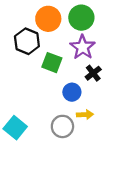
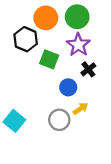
yellow arrow: (85, 115) -> (81, 109), turned -32

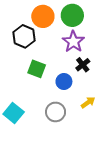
green square: (49, 59) -> (37, 69), moved
yellow arrow: (81, 109) -> (88, 102), moved

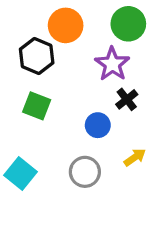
green circle: (72, 15) -> (128, 24), moved
green square: (37, 69) -> (37, 106), moved

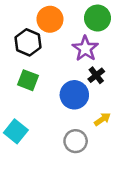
blue circle: (98, 125) -> (74, 95), size x1.5
gray circle: (85, 172) -> (76, 141), moved

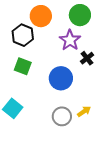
black cross: (96, 75) -> (87, 58), moved
yellow arrow: (102, 119) -> (84, 111), moved

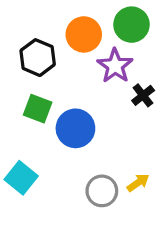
orange circle: (41, 16) -> (84, 34), moved
blue circle: (61, 78) -> (75, 128), moved

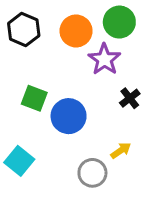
black hexagon: (38, 58) -> (24, 29), moved
black cross: (143, 95) -> (130, 98), moved
yellow arrow: (138, 183) -> (121, 150), moved

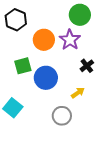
orange circle: (76, 31) -> (44, 40), moved
green square: (34, 98) -> (23, 66), turned -36
yellow arrow: (121, 150) -> (78, 93), moved

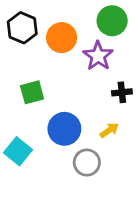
orange circle: (44, 40) -> (62, 38), moved
black cross: (87, 66) -> (122, 92), turned 32
blue circle: (46, 78) -> (64, 129), moved

